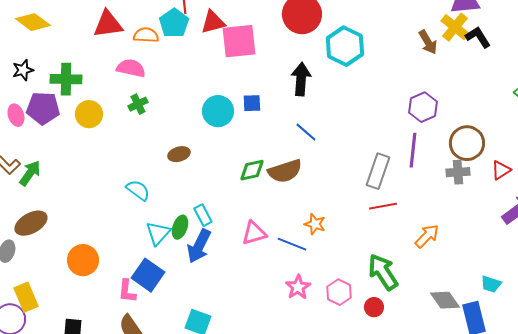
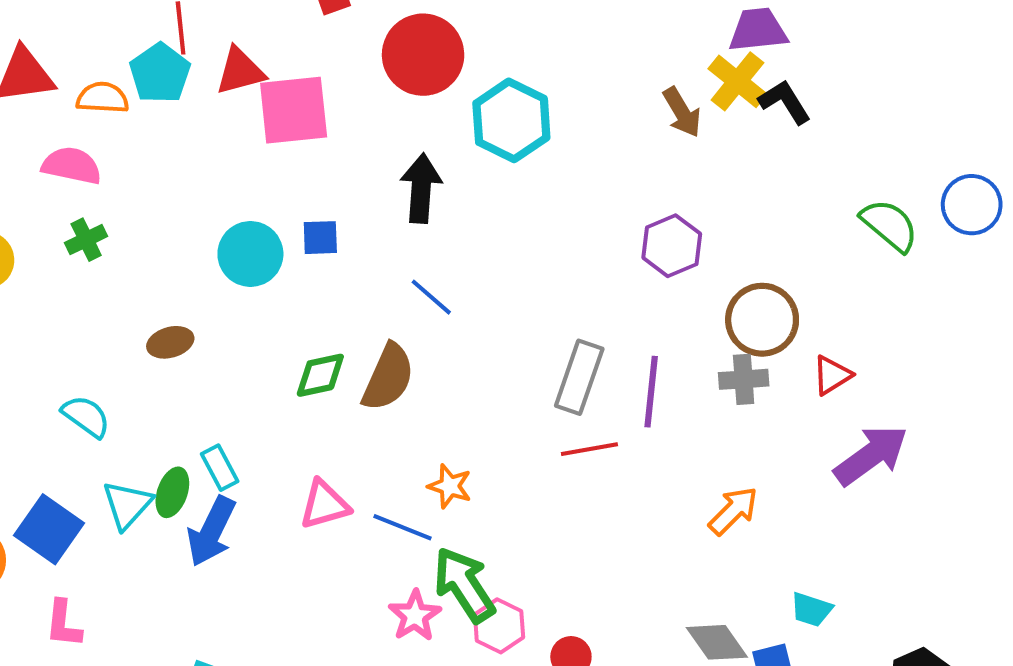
purple line: (413, 150) -> (651, 392), moved
brown semicircle: (285, 171) -> (388, 377), turned -48
orange arrow: (427, 236) -> (733, 511), moved
green arrow: (383, 272) -> (464, 585), moved
blue square: (148, 275) -> (49, 529), moved

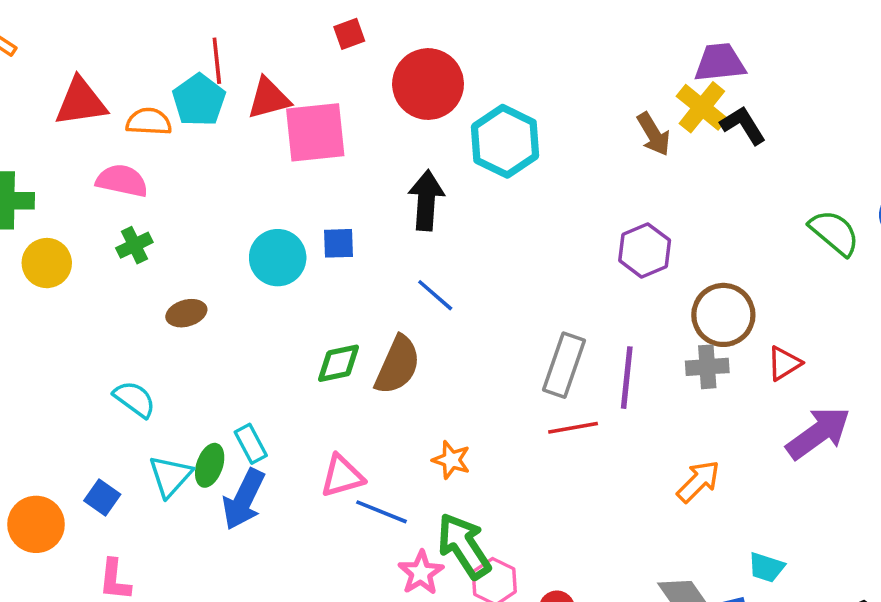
brown ellipse: (170, 342) -> (186, 313), moved
blue line: (402, 527) -> (381, 512), moved
blue square: (49, 529) -> (102, 498), size x0.6

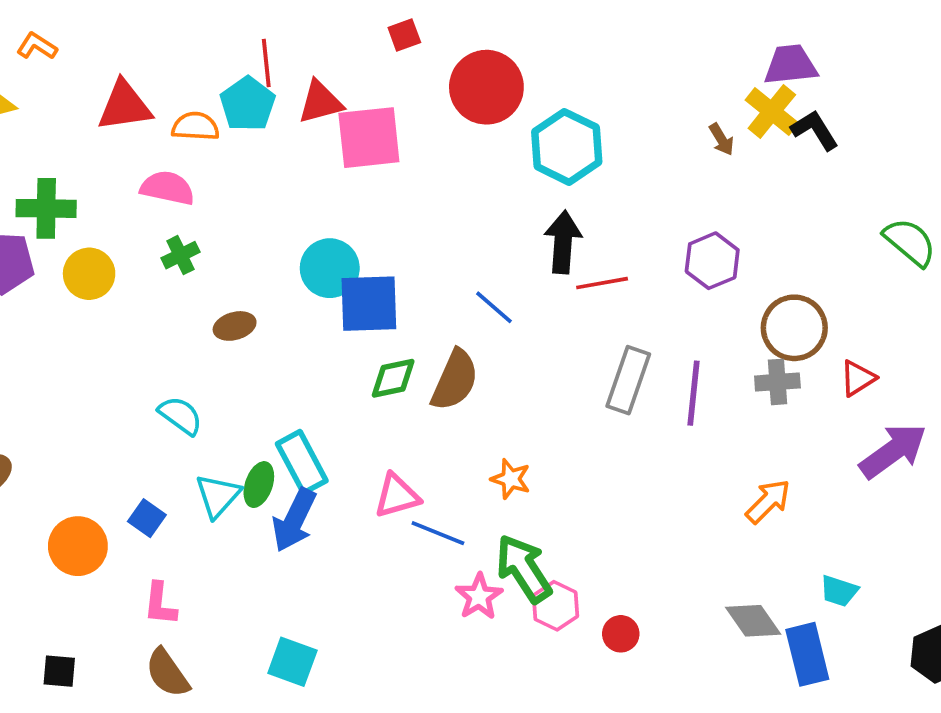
brown arrow: (654, 134) -> (721, 139), size x0.7
black arrow: (426, 200) -> (563, 242), moved
blue square: (339, 243) -> (369, 304), moved, size x1.8
red line: (573, 428) -> (602, 283), moved
cyan rectangle: (251, 444) -> (302, 462), size x1.5

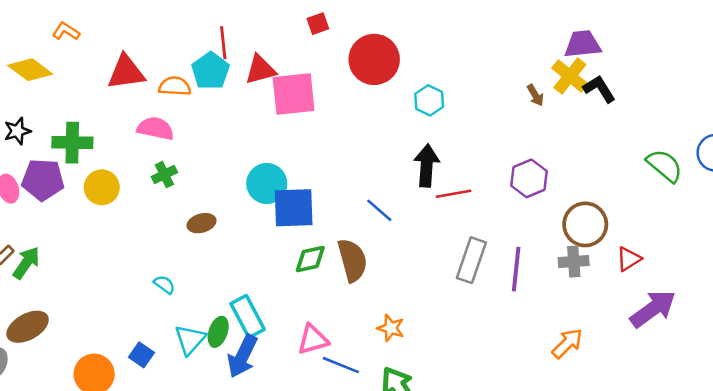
cyan hexagon: (567, 147) -> (429, 100), size x0.6
brown semicircle: (455, 380) -> (352, 260), turned -39
cyan semicircle: (180, 416) -> (164, 285), size x0.7

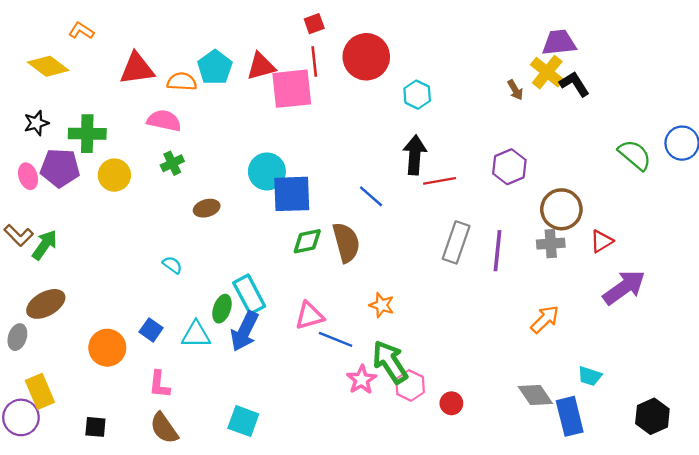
red line: (223, 43) -> (314, 61), moved
cyan triangle: (190, 340) -> (196, 335), moved, turned 48

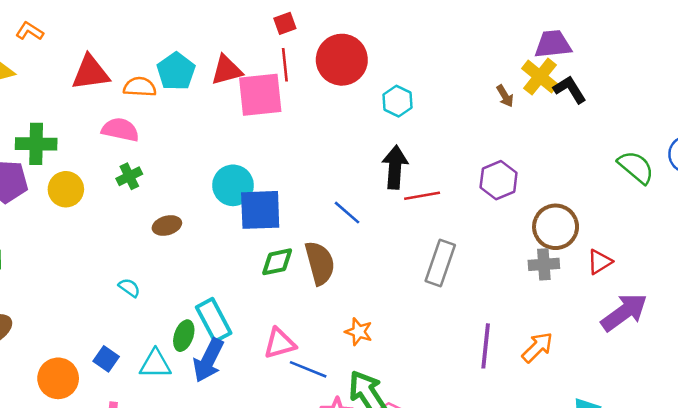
purple line: (498, 251) -> (486, 346), moved

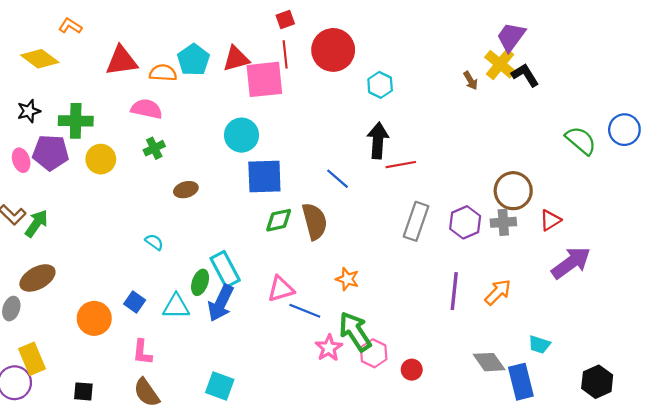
purple trapezoid: (553, 44) -> (511, 37), turned -48
purple hexagon: (499, 180) -> (465, 222), moved
cyan circle: (233, 185) -> (242, 135), moved

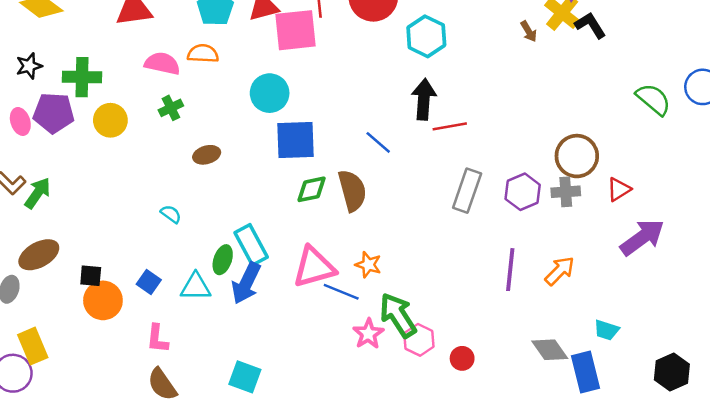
orange semicircle: (163, 73) -> (203, 54), moved
cyan hexagon: (380, 85) -> (426, 36), size x1.4
orange star: (347, 279) -> (368, 265), moved
pink triangle: (281, 289) -> (314, 267), size x1.4
black square: (83, 391) -> (91, 276), moved

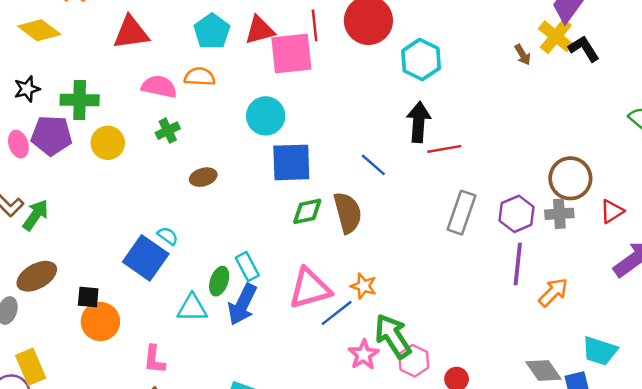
cyan rectangle: (251, 245) -> (247, 266), size x0.7
purple line: (510, 270) -> (518, 264), moved
blue square: (149, 282) -> (146, 258), moved, size x1.8
blue line: (341, 292) -> (337, 313), turned -60
cyan trapezoid: (606, 330) -> (600, 351), size x1.4

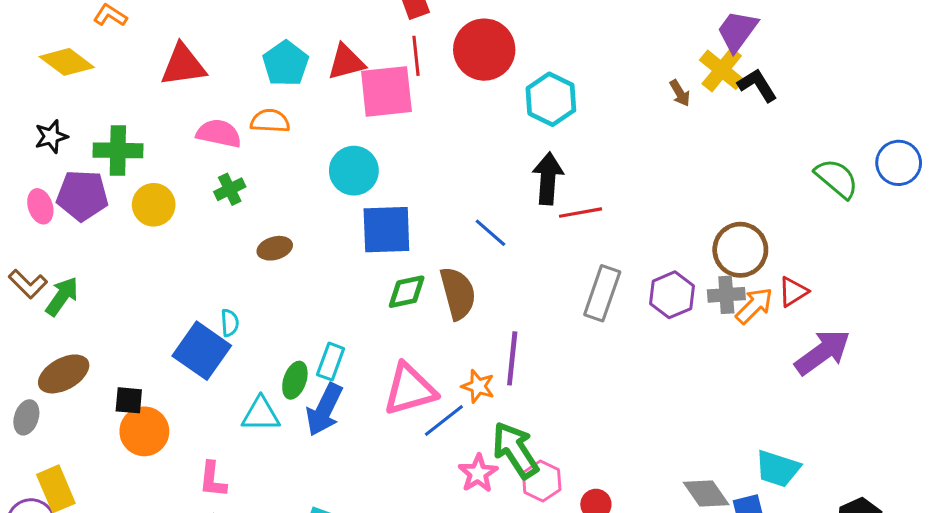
cyan semicircle: (168, 236) -> (230, 323), turned 50
purple line: (518, 264) -> (512, 358), moved
cyan rectangle: (247, 266) -> (331, 362), turned 48
orange arrow: (553, 292) -> (754, 306), moved

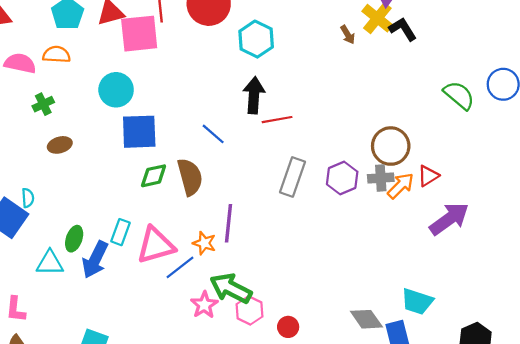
green cross: (230, 189) -> (43, 104), moved
cyan rectangle: (331, 362) -> (120, 232), moved
green arrow: (515, 450) -> (231, 288), turned -30

